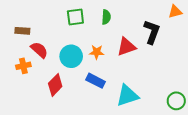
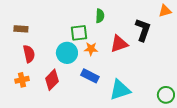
green square: (75, 17) -> (79, 33), moved
red semicircle: (39, 50) -> (29, 54), moved, turned 36
orange cross: (23, 66) -> (22, 80), moved

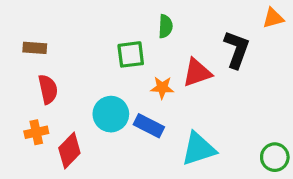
orange star: (91, 49) -> (162, 88), moved
cyan circle: (67, 53) -> (111, 114), moved
red diamond: (52, 80) -> (69, 151), moved

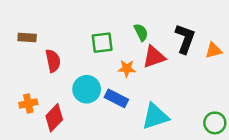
orange triangle: (273, 18) -> (214, 50), moved
green semicircle: (165, 26) -> (141, 32), moved, turned -30
red semicircle: (48, 89) -> (53, 61), moved

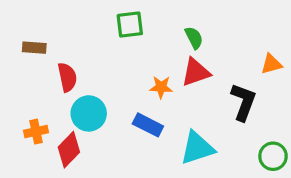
green semicircle: (141, 32) -> (194, 38), moved
black L-shape: (185, 39) -> (243, 102), moved
green square: (102, 43) -> (130, 25), moved
cyan circle: (87, 89) -> (89, 113), moved

